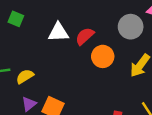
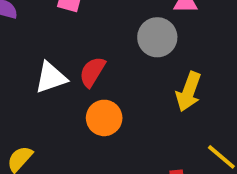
orange circle: (103, 56) -> (104, 118), moved

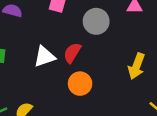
gray circle: (157, 37) -> (96, 21), moved

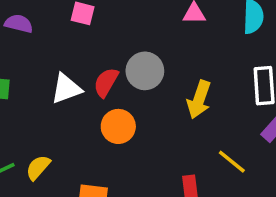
gray circle: (96, 21) -> (145, 71), moved

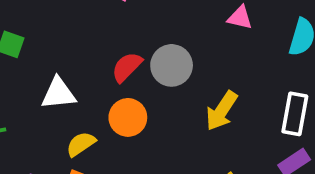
white triangle: (66, 89) -> (58, 93), moved
yellow semicircle: (38, 167) -> (81, 144), moved

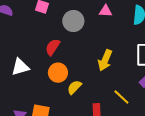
gray circle: (172, 65) -> (73, 21), moved
yellow semicircle: (81, 144) -> (74, 87), moved

